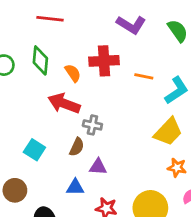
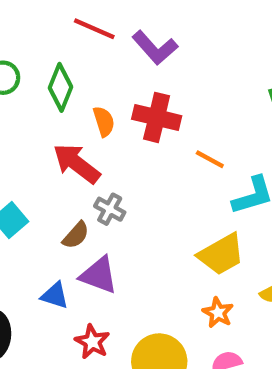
purple L-shape: (131, 25) -> (155, 48), moved
purple triangle: (98, 167) -> (99, 275), size x1.4

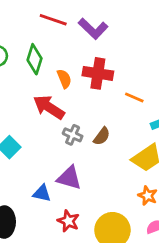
brown semicircle: (76, 235) -> (102, 136), moved

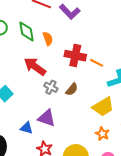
green diamond: (35, 59) -> (26, 31), turned -30
red cross: (98, 73) -> (75, 56), moved
orange semicircle: (64, 79) -> (48, 39), moved

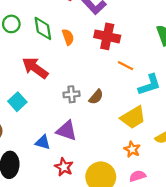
red cross: (75, 56) -> (107, 36), moved
red arrow: (35, 66) -> (35, 68), moved
gray cross: (51, 87) -> (71, 94), turned -32

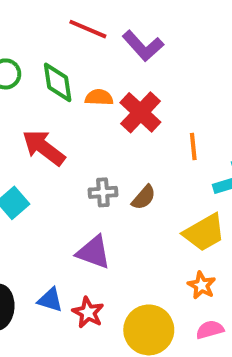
red cross: (107, 36) -> (140, 112), moved, turned 30
orange semicircle: (68, 37) -> (99, 97), turned -70
orange line: (125, 66) -> (193, 147), turned 56
blue triangle: (43, 142) -> (50, 300), moved

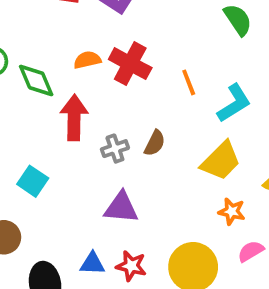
green diamond: (58, 82) -> (36, 80), moved
red arrow: (44, 148) -> (74, 118), moved, turned 69

